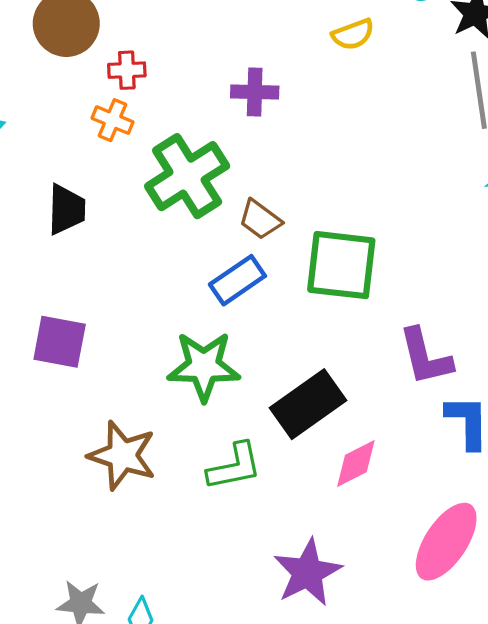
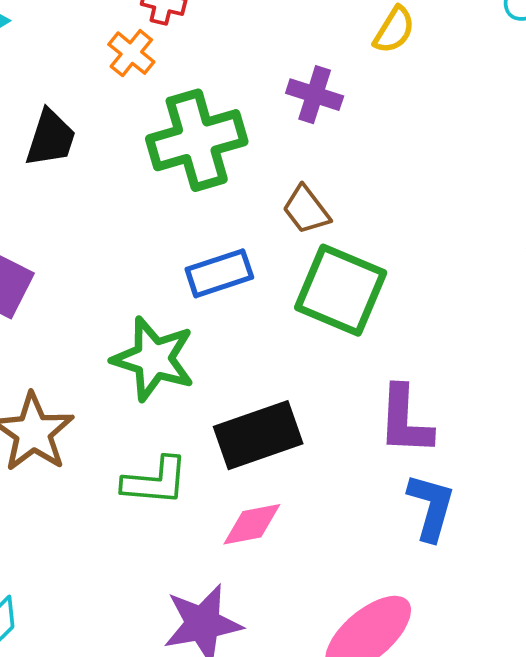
yellow semicircle: (353, 34) -> (394, 30), moved, turned -54
purple cross: (255, 92) -> (315, 95), moved
brown trapezoid: (260, 220) -> (306, 210), moved
pink diamond: (356, 464) -> (252, 524), moved

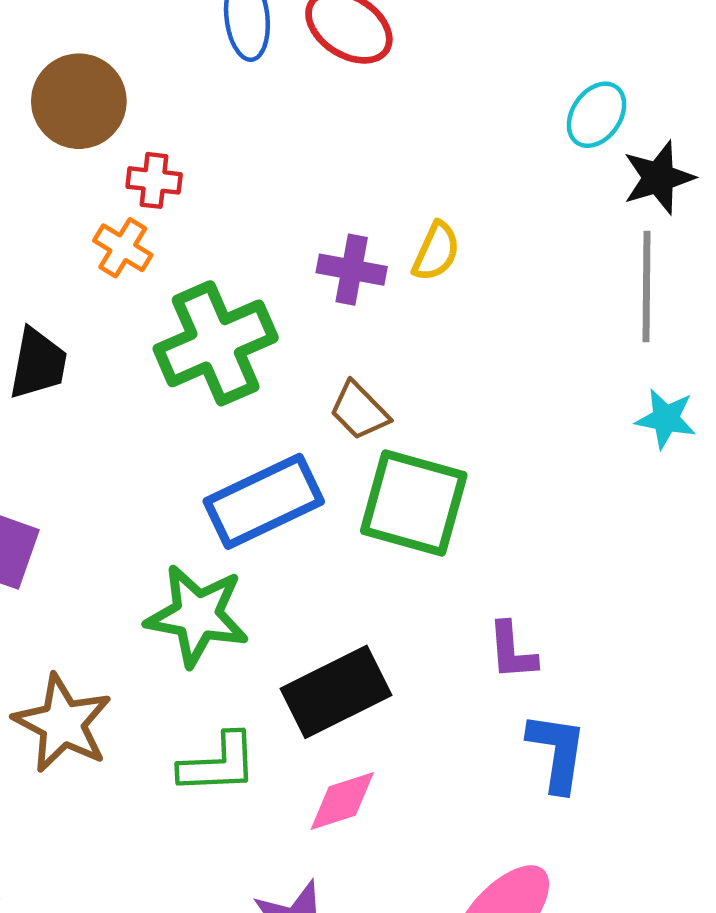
yellow semicircle: (394, 30) -> (436, 251), moved
blue rectangle: (219, 273) -> (264, 501), size x1.4
purple L-shape: (405, 420) -> (512, 651), size x0.7

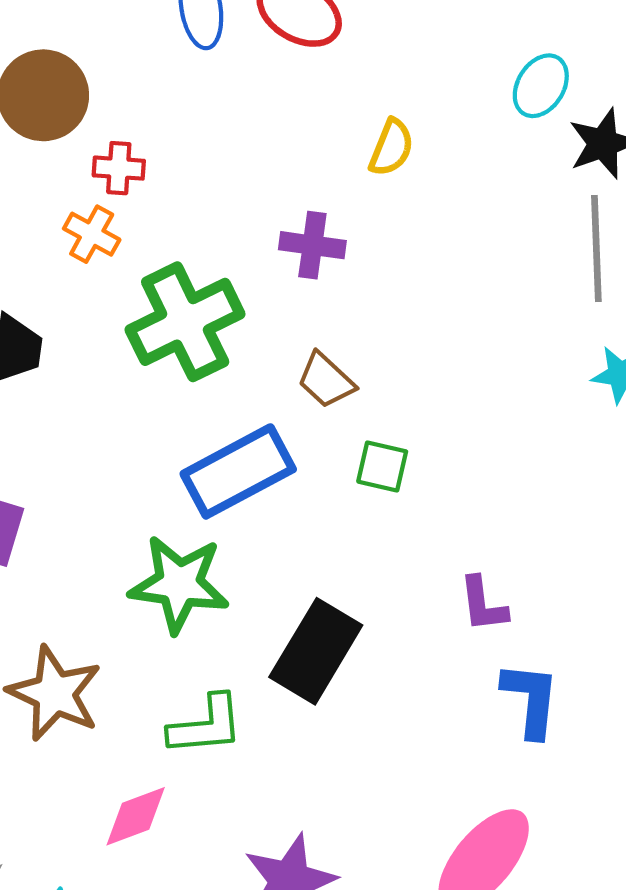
yellow semicircle: (436, 251) -> (391, 148), moved
green square: (414, 503) -> (382, 467), size x0.5
black rectangle: (336, 692) -> (316, 651), turned -30
pink diamond: (342, 801) -> (136, 816), moved

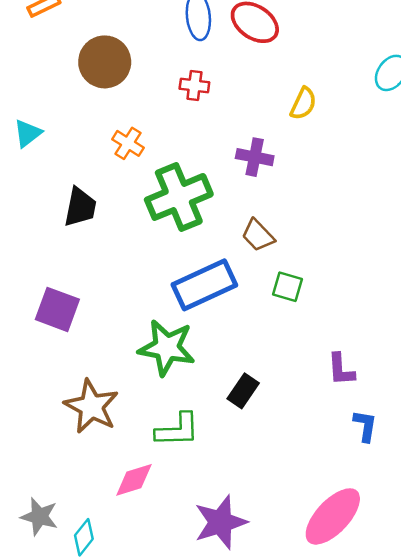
red cross: (119, 168) -> (194, 86), moved
black rectangle: (316, 651) -> (243, 391), size x0.6
blue L-shape: (531, 699) -> (365, 426), size x0.7

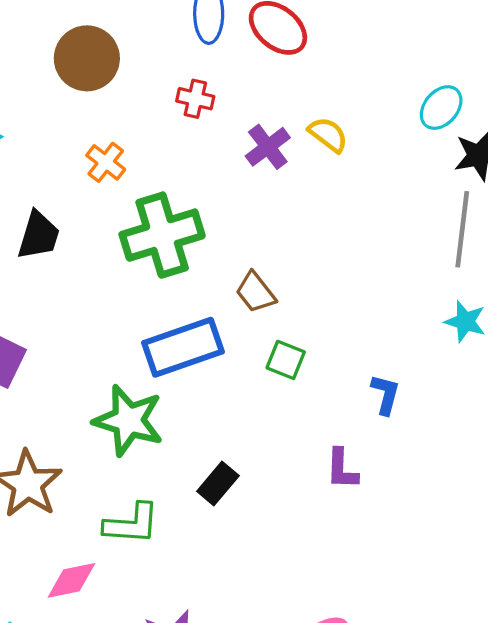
yellow semicircle: (303, 104) -> (328, 135), turned -84
purple cross: (255, 157) -> (268, 147), moved, turned 36
blue L-shape: (365, 426) -> (385, 394), moved

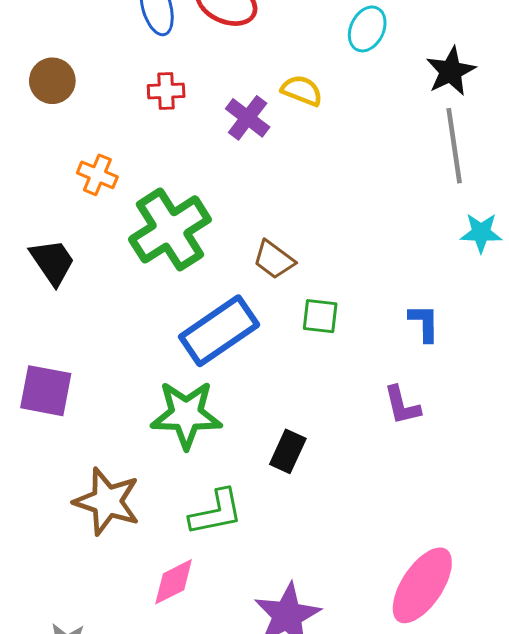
brown circle: (87, 58) -> (52, 81), size x0.7
cyan ellipse: (441, 108) -> (367, 29), moved
black trapezoid: (39, 235) -> (52, 262), turned -36

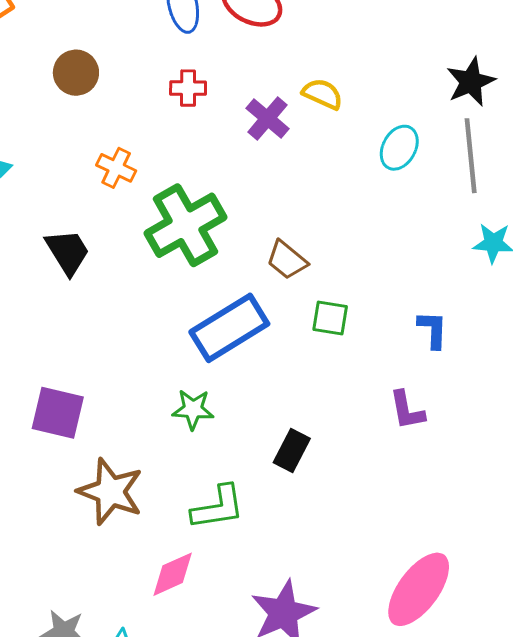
cyan ellipse: (367, 29) -> (399, 148), moved
purple square: (46, 391) -> (58, 413), moved
green star: (186, 415) -> (193, 409), size x0.6

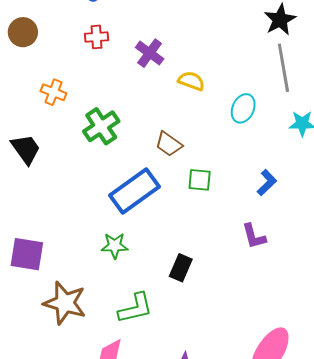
yellow semicircle: (322, 94) -> (191, 81), moved
cyan ellipse: (399, 148) -> (243, 108), moved
green cross: (185, 225) -> (101, 126), size x0.7
blue L-shape: (433, 330) -> (267, 183), turned 48

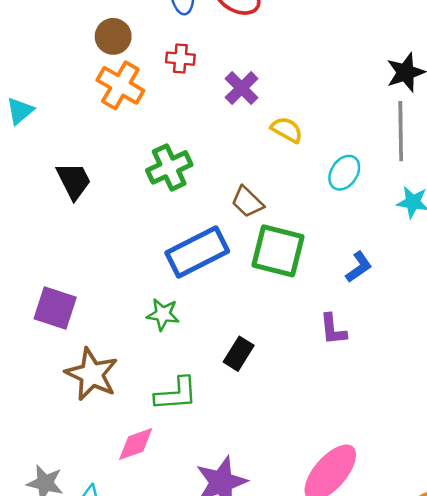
brown circle: (23, 32) -> (113, 36), moved
orange cross: (53, 92) -> (120, 85), moved, size x1.5
green square: (200, 180) -> (278, 251), size x1.8

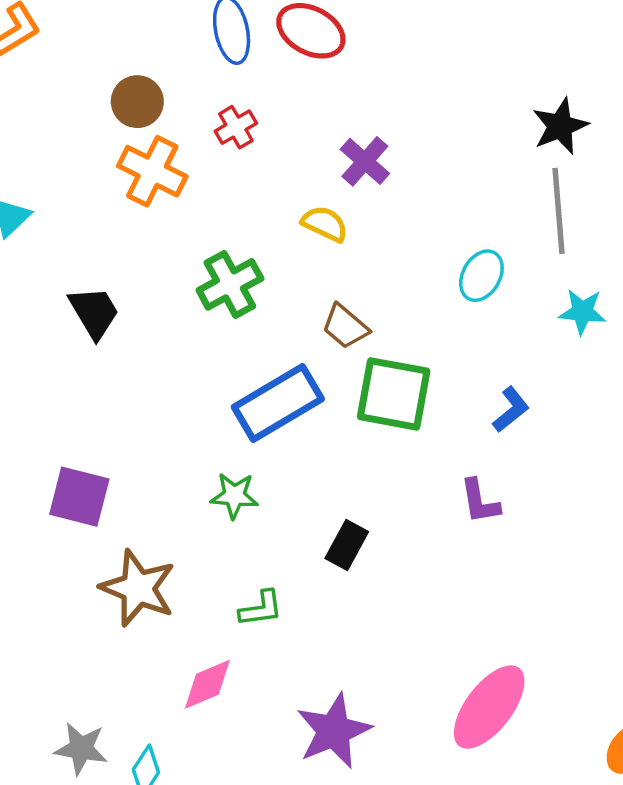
red cross: (180, 59) -> (236, 127), turned -32
purple cross: (242, 88) -> (365, 161), moved
yellow semicircle: (287, 130) -> (325, 224), moved
green L-shape: (176, 394) -> (261, 609), size x0.7

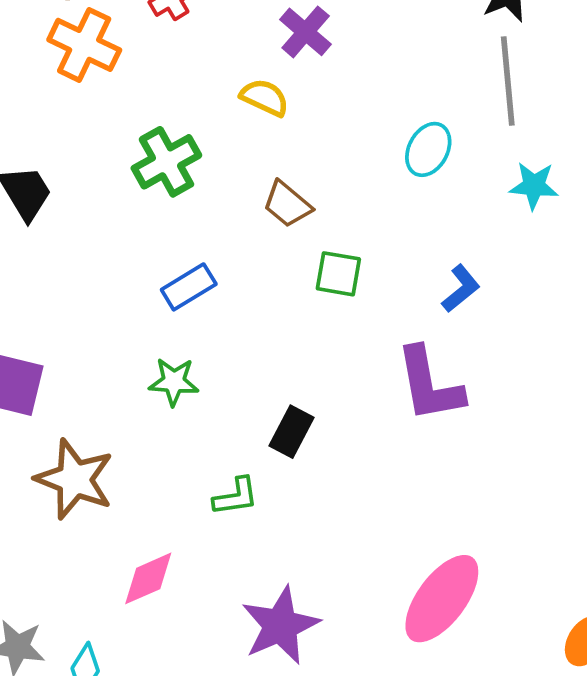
green square: (394, 394) -> (338, 274), size x0.6
blue rectangle: (278, 403) -> (189, 287), moved, size x0.6
purple L-shape: (480, 501) -> (429, 385), size x1.6
green L-shape: (261, 609) -> (236, 497), moved

